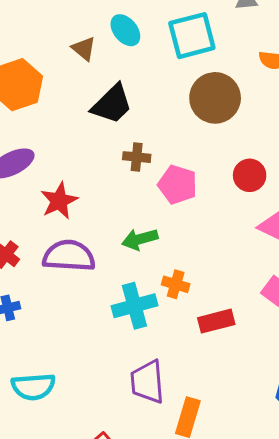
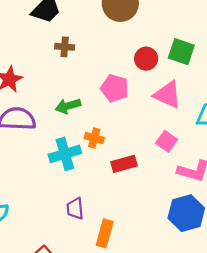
pink pentagon: (178, 185) -> (115, 88), moved
purple trapezoid: (147, 382) -> (75, 209), size x0.7

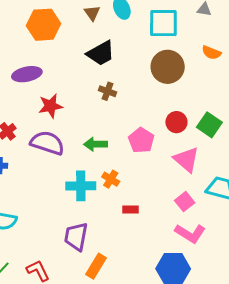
pink square: (167, 141) -> (185, 202), moved
red rectangle: (124, 164) -> (130, 210), size x0.7
purple trapezoid: (75, 209) -> (76, 237), size x1.4

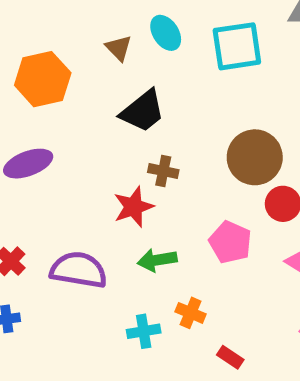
brown circle: (168, 67) -> (255, 157), moved
red star: (50, 106) -> (134, 207), moved
cyan cross: (81, 186) -> (144, 331), size x0.7
red rectangle: (130, 210) -> (230, 357), turned 42

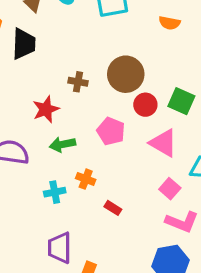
black trapezoid: (143, 111) -> (24, 44), moved, turned -48
brown cross: (163, 171) -> (78, 82), moved

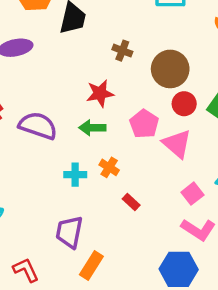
brown cross: (78, 82) -> (122, 51), moved
red star: (46, 109) -> (100, 93), moved
pink triangle: (163, 143) -> (177, 144), moved

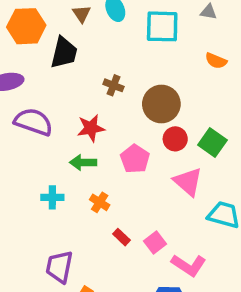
purple semicircle: (38, 126) -> (33, 122), moved
pink triangle: (177, 144) -> (188, 182), moved
cyan cross: (75, 175) -> (52, 197), moved
pink square: (192, 194) -> (155, 243), moved

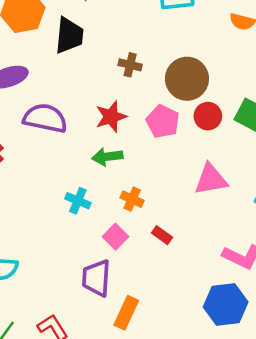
pink pentagon: (135, 159) -> (163, 121), moved
pink triangle: (188, 182) -> (211, 179), moved, turned -44
cyan cross: (52, 197) -> (78, 201), turned 30
pink square: (155, 243) -> (116, 237), moved

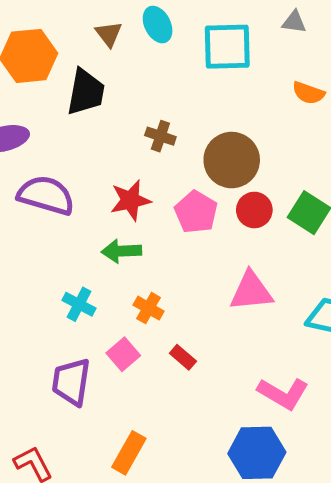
purple trapezoid: (96, 278) -> (71, 382), moved

